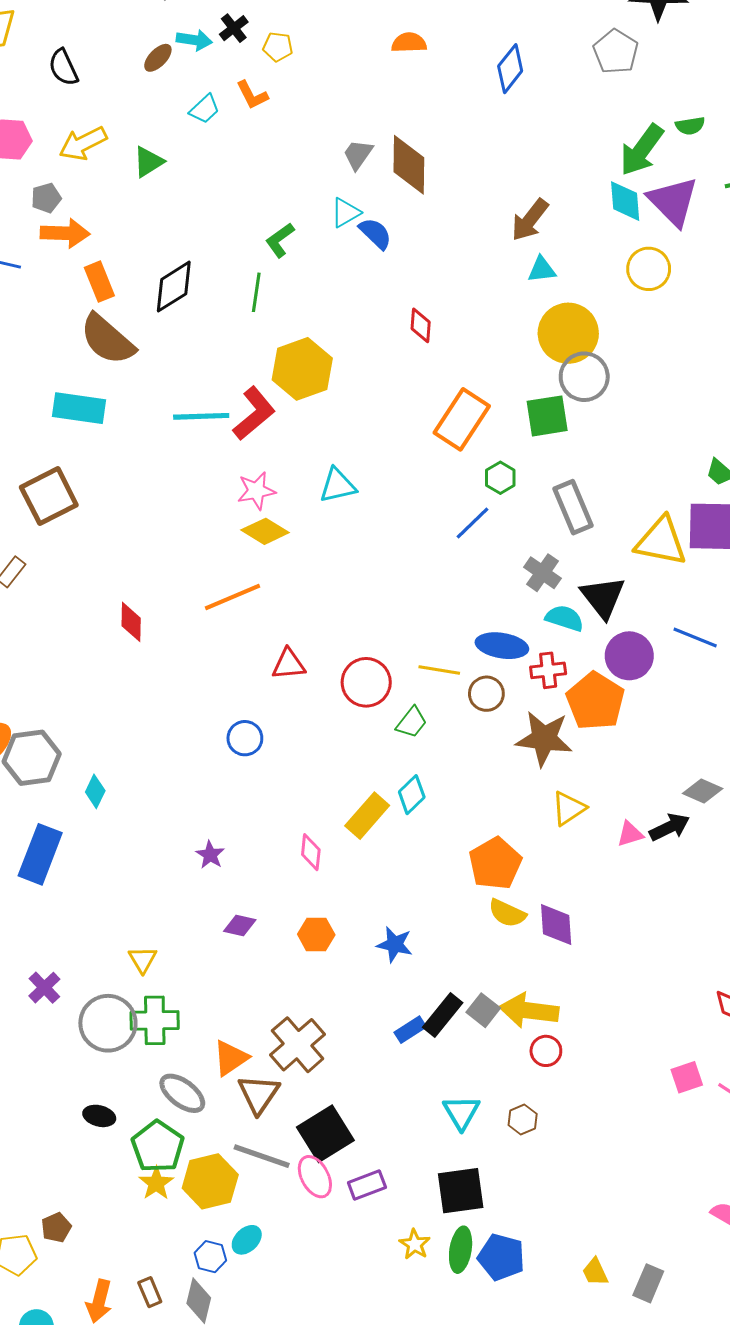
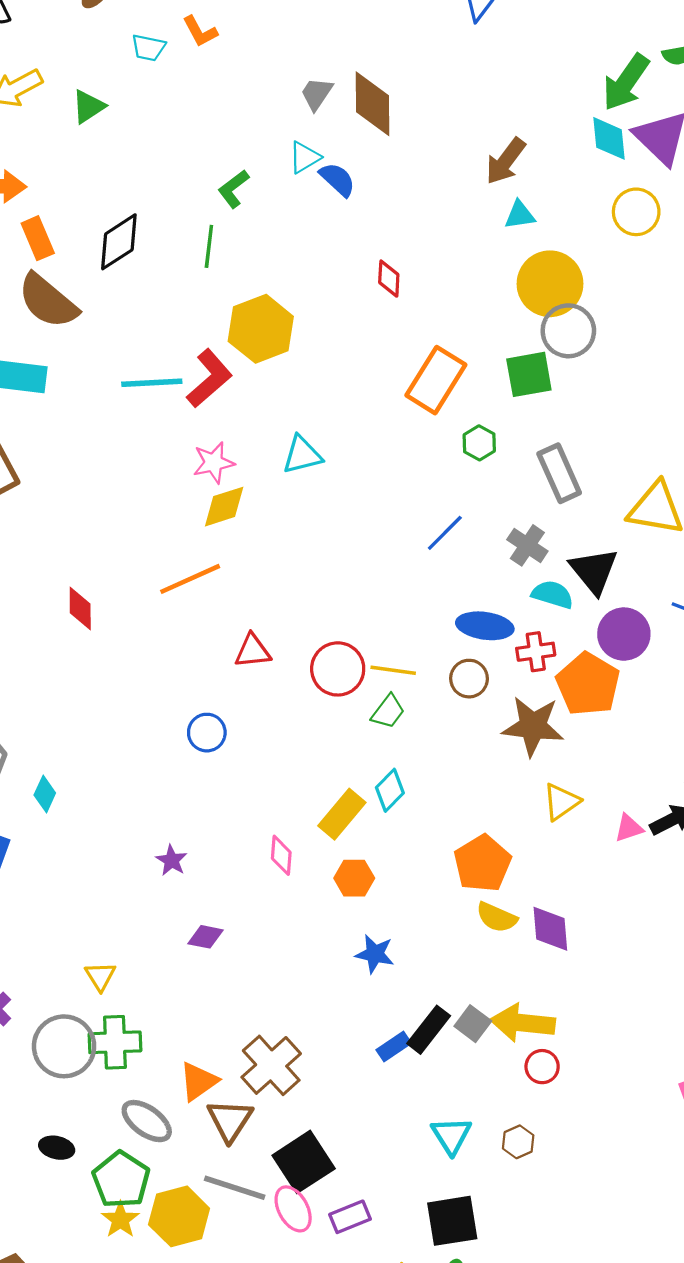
cyan trapezoid: (205, 109) -> (148, 48), turned 56
blue line: (473, 523) -> (445, 533), moved
yellow diamond: (265, 531) -> (224, 507), turned -48
yellow line: (439, 670) -> (393, 670), moved
orange hexagon: (316, 934) -> (354, 878), moved

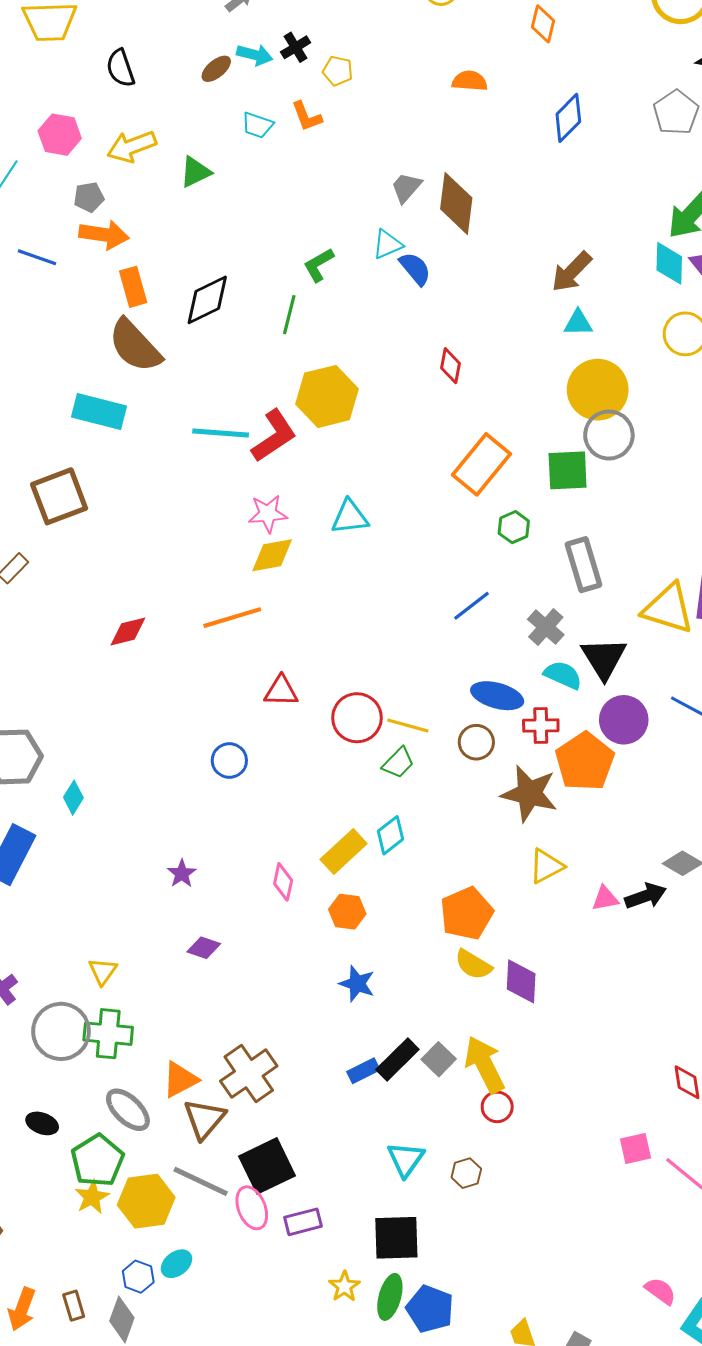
red diamond: (80, 608) -> (128, 632), turned 69
yellow arrow: (523, 1023) -> (485, 1065), turned 50

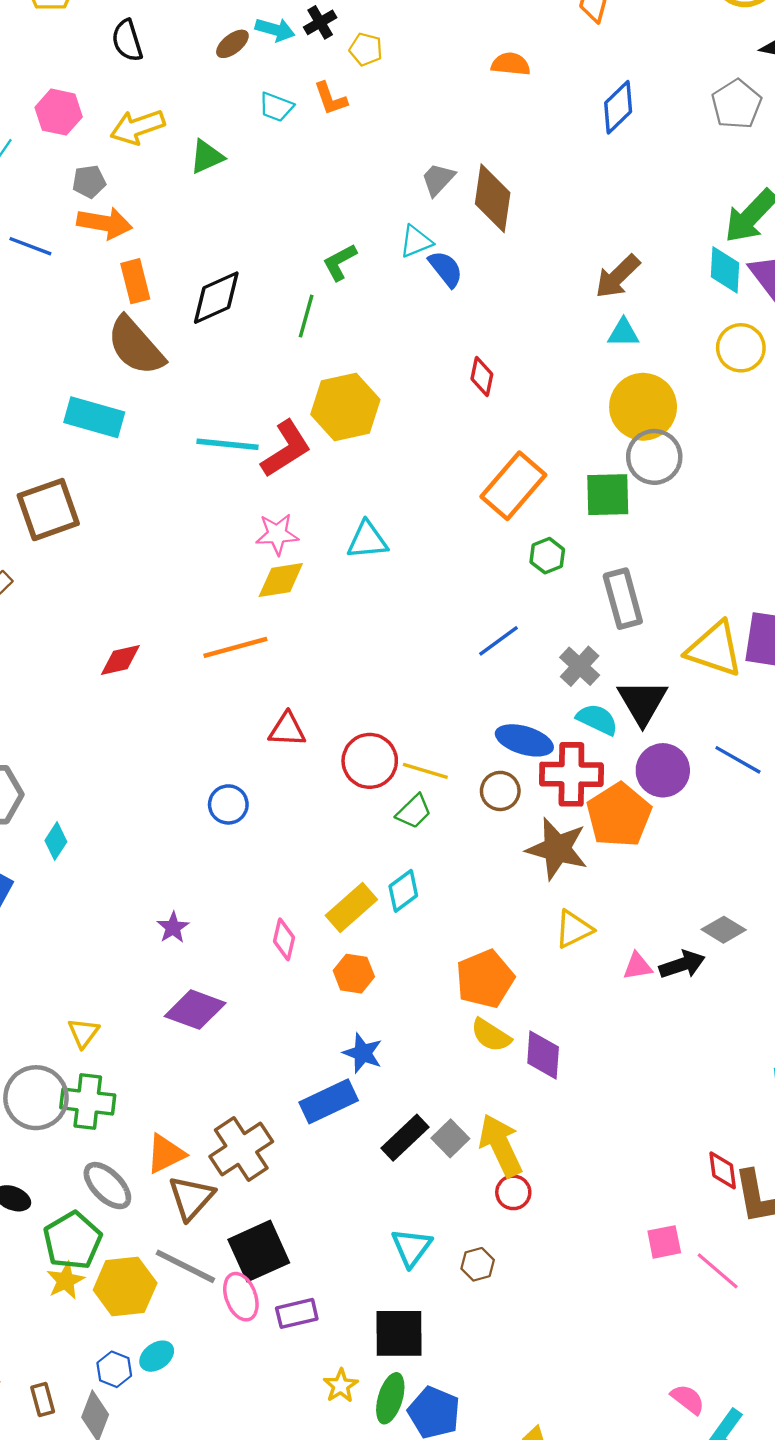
red cross: (541, 725) -> (571, 774), size x1.6
purple diamond: (204, 948) -> (195, 1010), size x1.6
blue rectangle: (363, 1071) -> (329, 1101), moved, size x1.6

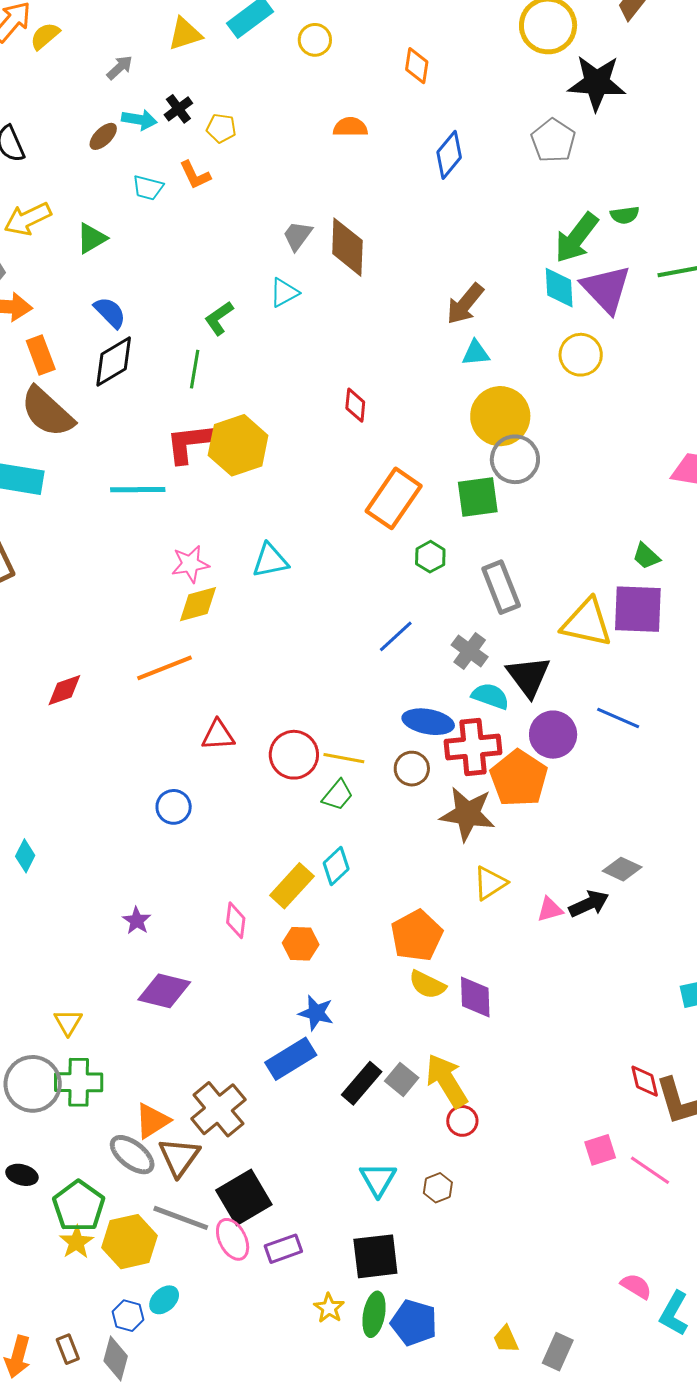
blue semicircle: (446, 269) -> (110, 312), moved
red L-shape: (286, 449) -> (190, 443), moved, turned -148
gray ellipse: (107, 1186) -> (132, 1155), moved

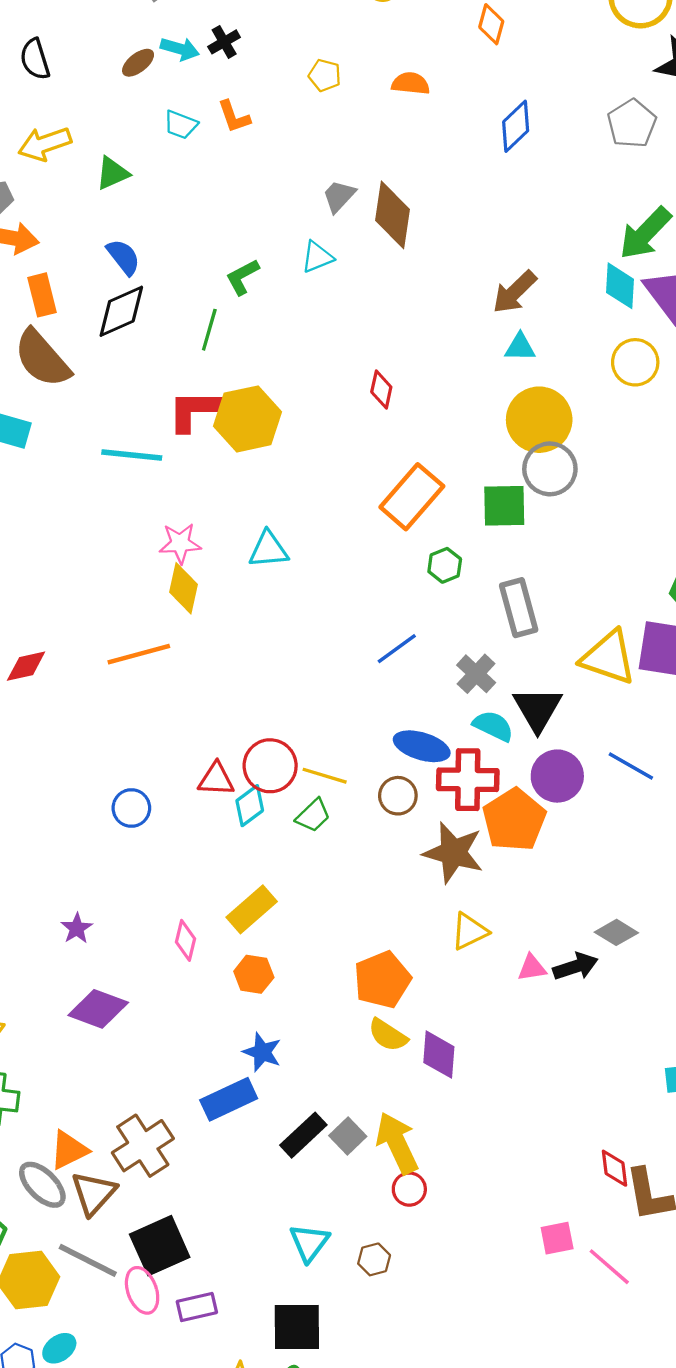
yellow pentagon: (221, 128) -> (325, 75), moved
yellow diamond: (198, 604) -> (184, 588), turned -69
red triangle: (218, 735) -> (216, 779), moved
cyan diamond: (336, 866) -> (250, 806), moved

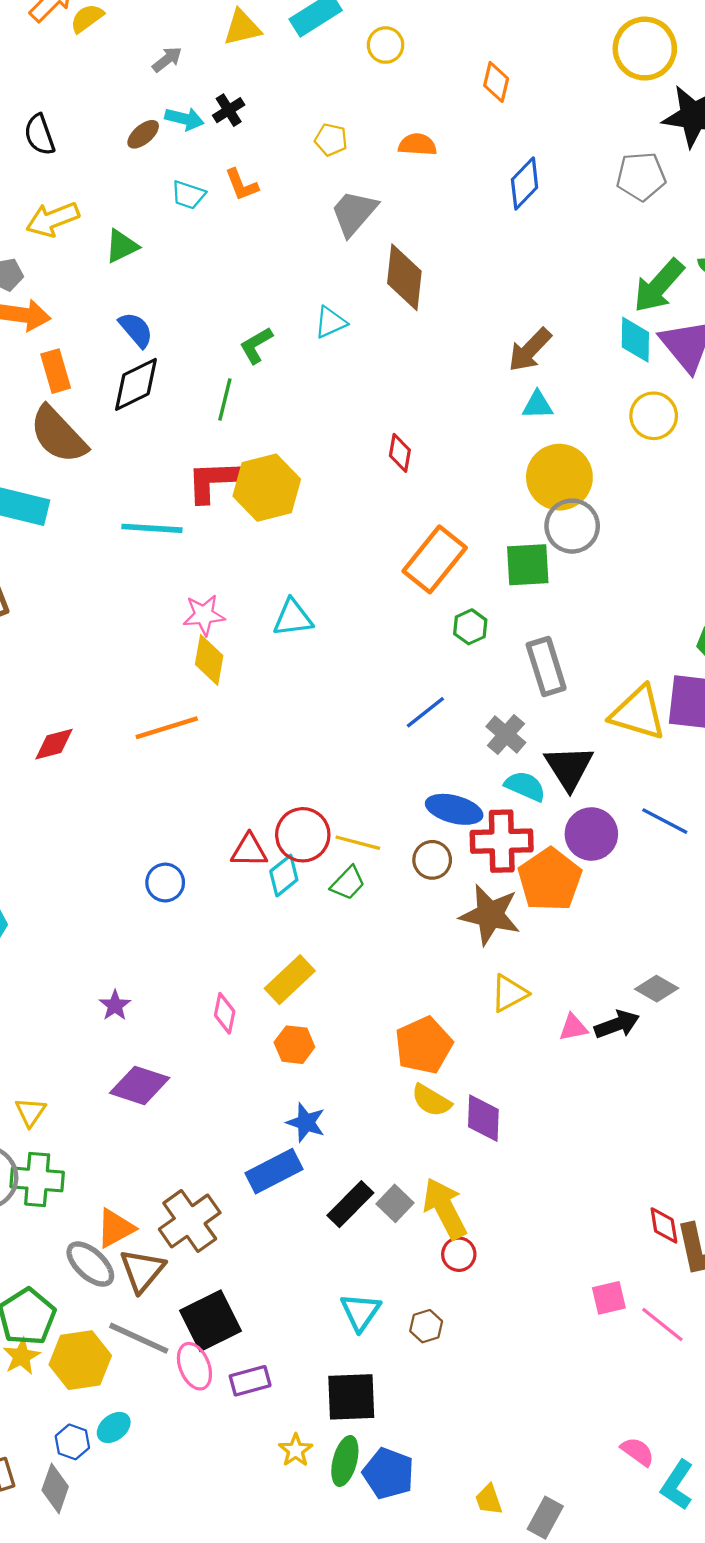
gray pentagon: (632, 124) -> (641, 176), turned 30
gray trapezoid: (339, 196) -> (354, 213), moved, size x1.4

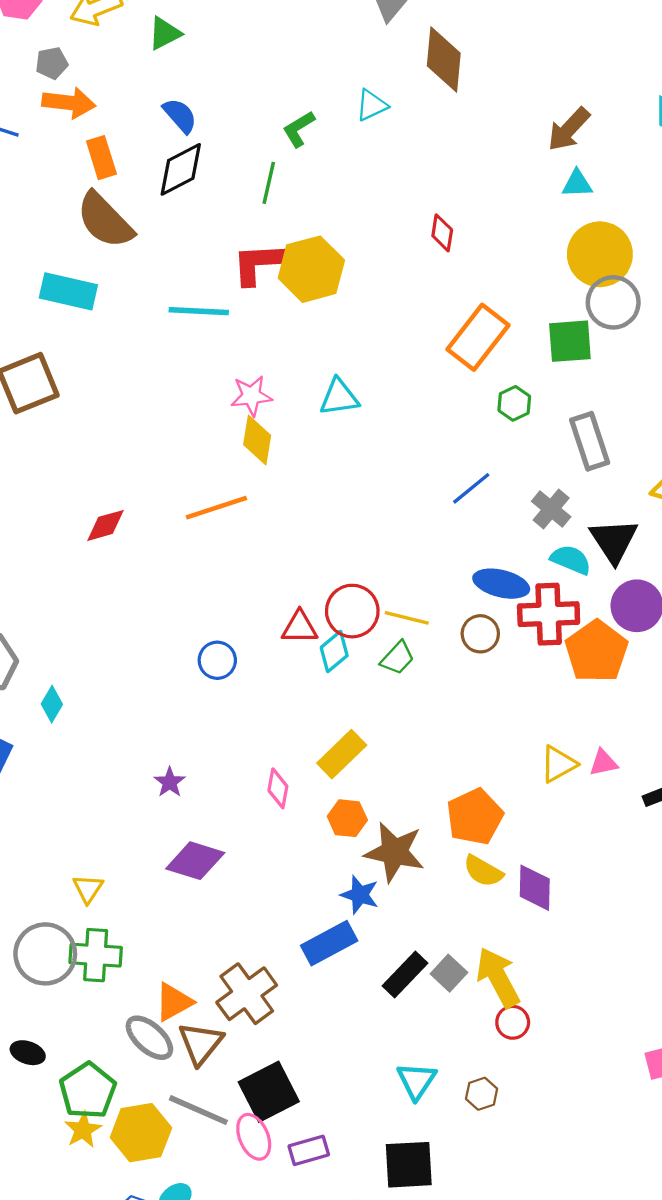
brown star: (490, 915) -> (394, 852), moved
pink triangle: (573, 1027) -> (603, 763), moved

